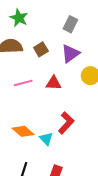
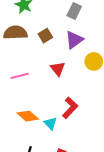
pink line: (23, 83) -> (20, 76), moved
red triangle: (54, 83) -> (58, 69), turned 49

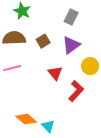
pink line: (20, 76) -> (12, 68), moved
red L-shape: (70, 108) -> (76, 91), moved

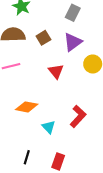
red L-shape: (76, 91) -> (78, 116), moved
orange diamond: (26, 119) -> (27, 107), moved, turned -30

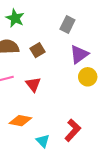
purple triangle: (73, 42) -> (79, 54), moved
red triangle: (56, 71) -> (33, 84), moved

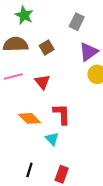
orange diamond: (20, 121) -> (29, 118), turned 35
red L-shape: (73, 130) -> (62, 114), moved, turned -45

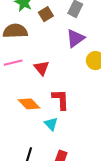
brown square: (47, 47) -> (46, 14), moved
purple triangle: (89, 52) -> (75, 38), moved

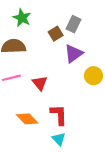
brown square: (46, 14) -> (56, 34), moved
cyan triangle: (51, 124) -> (59, 139), moved

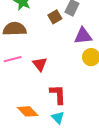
purple triangle: (74, 54) -> (83, 36), moved, turned 30
orange diamond: (27, 119) -> (28, 111), moved

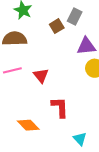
cyan triangle: (58, 117) -> (80, 139), moved

